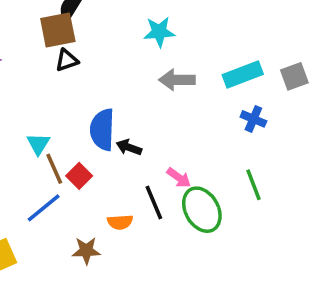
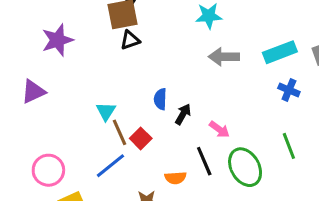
blue semicircle: (102, 130) -> (160, 99), size x0.6
black arrow: (129, 147) -> (183, 114), turned 100
pink arrow: (179, 178) -> (219, 129), moved

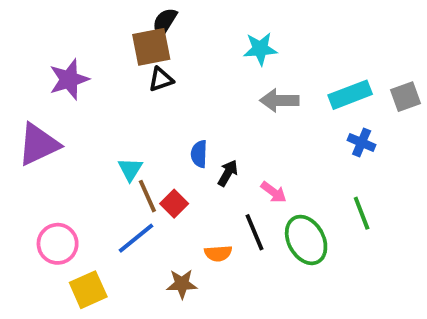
purple triangle: (33, 92) -> (38, 144), size x1.4

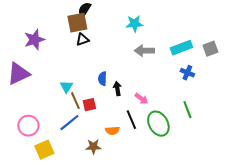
black arrow: (228, 173) -> (117, 89), turned -40
red square: (174, 204) -> (89, 105), turned 32

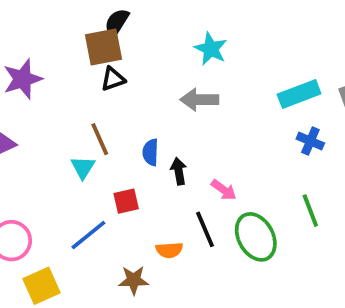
cyan star: (134, 24) -> (211, 49), turned 30
gray arrow: (144, 51) -> (199, 100), moved
brown line: (75, 101) -> (100, 139), moved

